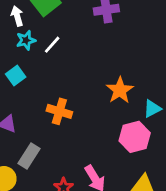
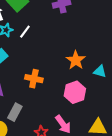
cyan triangle: (152, 109) -> (100, 71), turned 48
pink hexagon: (135, 137) -> (75, 92), moved

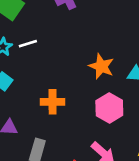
white line: (25, 32) -> (28, 44), turned 48

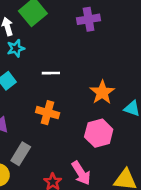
white line: (28, 44) -> (51, 73), moved

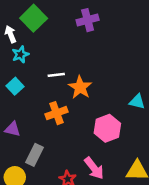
orange star: (102, 92) -> (80, 87), moved
orange cross: (48, 113) -> (57, 113), turned -30

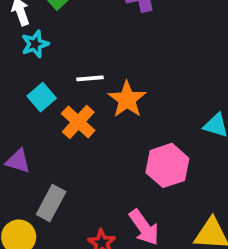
cyan square: (15, 86) -> (42, 97), moved
orange cross: (57, 113) -> (78, 122), moved, turned -30

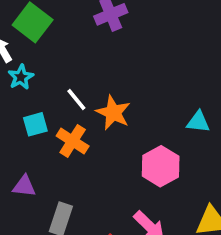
white line: (90, 78) -> (76, 99), turned 65
cyan square: (42, 97) -> (35, 124), turned 35

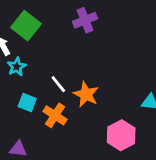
cyan square: (35, 124) -> (27, 102), turned 36

